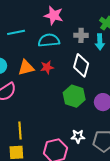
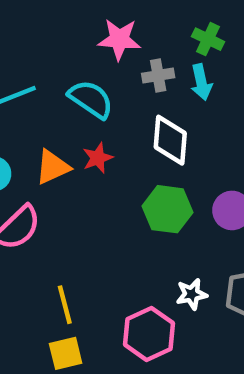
pink star: (54, 15) -> (119, 39), moved
cyan semicircle: (49, 40) -> (91, 99), turned 50

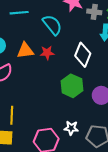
gray cross: (158, 76) -> (94, 12), moved

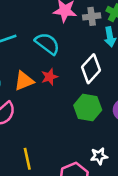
white diamond: (83, 55) -> (91, 69), turned 35

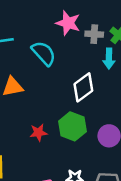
red star: (50, 77) -> (38, 133), moved

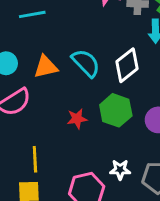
cyan semicircle: (44, 53) -> (86, 63), moved

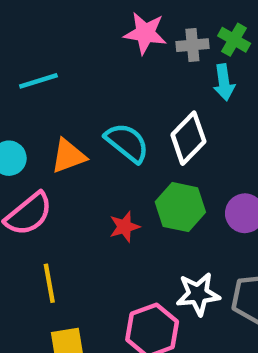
yellow line: (35, 159) -> (49, 283), moved
white star: (120, 170) -> (198, 294), size x1.4

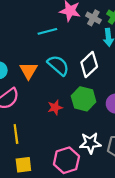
gray cross: (192, 45) -> (93, 18), turned 32
cyan line: (38, 81) -> (47, 31), moved
orange triangle: (68, 156) -> (29, 71), turned -42

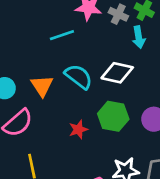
white diamond: (89, 64) -> (117, 73), turned 60

